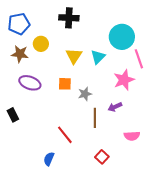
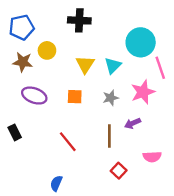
gray star: (85, 94) -> (111, 98), moved
red line: (65, 135) -> (68, 142), moved
red square: (102, 157) -> (119, 171), moved

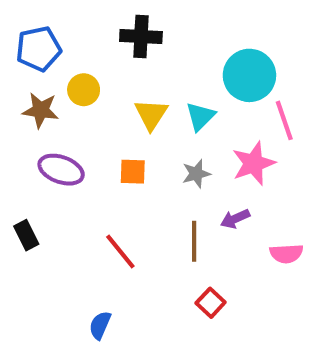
pink semicircle: (152, 157) -> (286, 254), moved

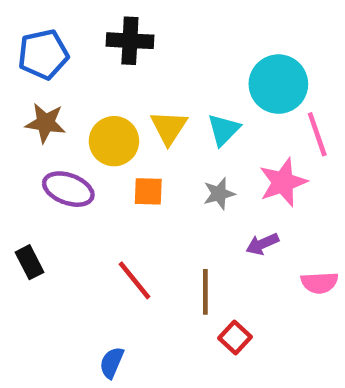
black cross: (141, 36) -> (130, 41), moved
yellow circle: (84, 90) -> (114, 141), moved, size x1.4
brown line: (194, 241) -> (205, 292), moved

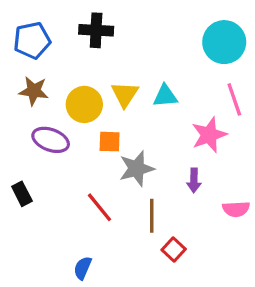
cyan circle: (278, 84) -> (224, 42), moved
cyan triangle: (224, 130) -> (165, 96), turned 40
gray star: (219, 194) -> (137, 169), moved, size x1.5
purple arrow: (262, 244) -> (194, 180), turned -65

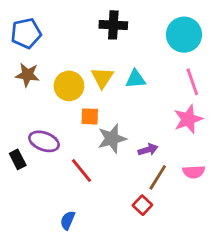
black cross: (96, 30) -> (113, 25), moved
pink star: (209, 135) -> (188, 119), moved
purple ellipse: (51, 140) -> (44, 141), moved
purple arrow: (194, 180) -> (148, 150), moved, turned -108
brown line: (152, 216) -> (158, 177), moved, turned 32

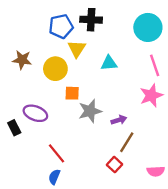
blue pentagon: (26, 33) -> (61, 26), moved
yellow triangle: (102, 78) -> (77, 49), moved
red line: (81, 170) -> (57, 153), moved
pink semicircle: (194, 172) -> (156, 171), moved

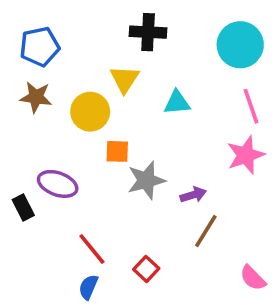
blue pentagon: (61, 26) -> (40, 47), moved
red square: (114, 165) -> (146, 269), moved
pink semicircle: (156, 171) -> (253, 278), turned 48

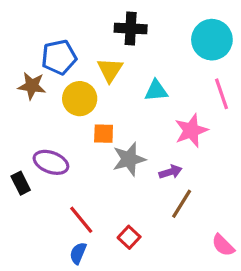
blue pentagon: (40, 47) -> (59, 57), moved
pink star: (246, 155) -> (191, 130), moved

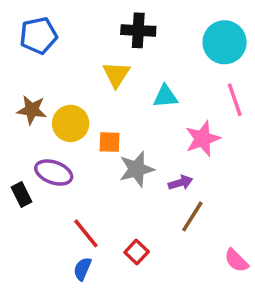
blue pentagon: (59, 57) -> (38, 36), moved
brown star: (32, 86) -> (32, 110), moved
yellow circle: (80, 99) -> (71, 123), moved

